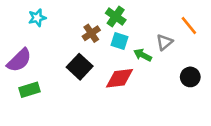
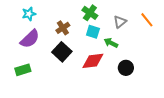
brown cross: (91, 33) -> (63, 28), moved
gray triangle: (165, 42) -> (120, 22), moved
purple semicircle: (19, 60) -> (30, 39), moved
black circle: (190, 77) -> (126, 68), moved

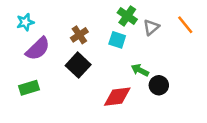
green cross: (90, 13) -> (127, 16), moved
cyan star: (29, 14) -> (25, 22), moved
green arrow: (111, 43) -> (140, 70), moved
red diamond: (93, 61) -> (117, 97), moved

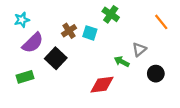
gray triangle: (151, 27) -> (139, 49), moved
cyan square: (117, 40) -> (90, 33), moved
black square: (78, 65) -> (56, 58), moved
black circle: (159, 85) -> (156, 74), moved

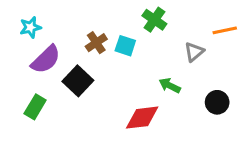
orange line: (161, 22) -> (225, 30), turned -63
gray triangle: (139, 49) -> (194, 52), moved
green rectangle: (25, 77) -> (35, 107), turned -42

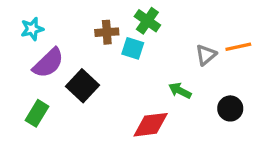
green cross: (154, 20) -> (147, 21), moved
orange line: (225, 30) -> (238, 47), moved
brown cross: (96, 43) -> (107, 32), moved, turned 30

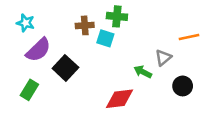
green cross: (147, 21) -> (117, 16), turned -30
cyan star: (32, 29) -> (26, 23), turned 30
gray triangle: (206, 55) -> (163, 58), moved

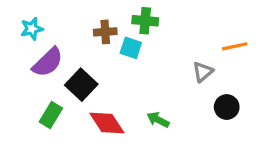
cyan star: (26, 23) -> (32, 29), turned -30
green arrow: (143, 72) -> (158, 120), moved
green rectangle: (29, 90) -> (51, 115), moved
red diamond: (120, 99) -> (107, 123), moved, turned 64

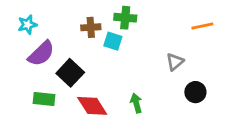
orange line: (235, 46) -> (202, 26), moved
green rectangle: (51, 115) -> (44, 99), turned 65
green arrow: (158, 120) -> (136, 103), turned 48

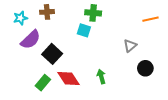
brown cross: (91, 27) -> (47, 12), moved
green rectangle: (44, 99) -> (43, 83), moved, turned -56

